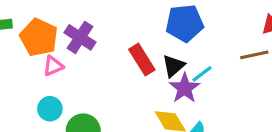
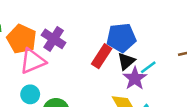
blue pentagon: (185, 23) -> (121, 38), moved
red rectangle: (142, 60) -> (102, 56), turned 65
pink triangle: (53, 66) -> (33, 61), size x1.6

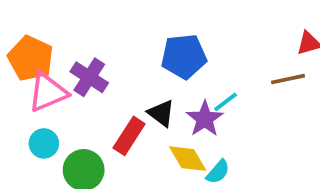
purple cross: (54, 39) -> (89, 77), moved
red rectangle: (102, 56) -> (129, 136), moved
black triangle: (126, 61) -> (161, 113), moved, turned -42

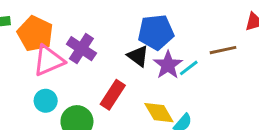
brown line: (288, 79) -> (223, 50), moved
black triangle: (161, 113) -> (138, 56), moved
purple star: (205, 119) -> (168, 65), moved

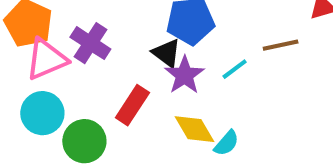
purple star: (168, 65) -> (184, 75), moved
cyan circle: (46, 101) -> (42, 113), size x1.4

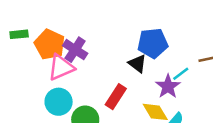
purple cross: (90, 43) -> (75, 50), moved
purple star: (184, 75) -> (168, 86), moved

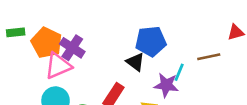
cyan line: (181, 74) -> (179, 72), turned -30
purple star: (168, 86) -> (166, 85), turned -30

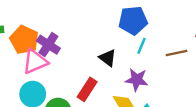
blue pentagon: (151, 41) -> (133, 20), moved
cyan line: (179, 72) -> (141, 46), moved

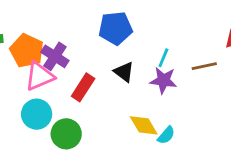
blue pentagon: (133, 20) -> (116, 28), moved
purple star: (137, 80) -> (163, 80), moved
red rectangle: (87, 89) -> (83, 87), moved

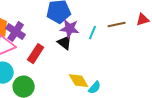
brown line: (204, 66) -> (117, 25), moved
purple star: (163, 80) -> (70, 29), moved

